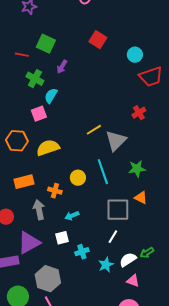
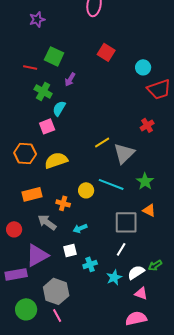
green star: (137, 169) -> (145, 181), turned -30
cyan line: (103, 172) -> (111, 184), turned -50
gray arrow: (39, 210) -> (47, 222), turned -42

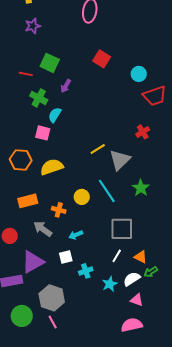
pink square: (47, 126) -> (43, 133), turned 35
cyan line: (111, 184) -> (107, 191), turned 35
orange triangle: (149, 210) -> (141, 257), moved

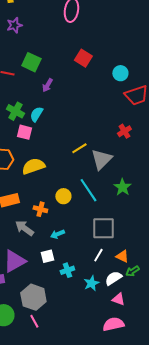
green cross: (39, 98) -> (15, 111), moved

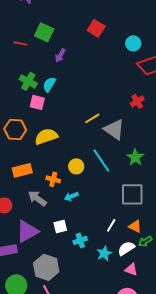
gray triangle: (101, 159) -> (114, 129), turned -40
gray square: (103, 228) -> (132, 194), moved
cyan arrow: (57, 234) -> (71, 196), moved

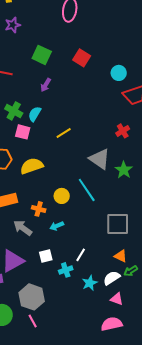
green square: (44, 32) -> (42, 55), moved
yellow line: (92, 118) -> (64, 133), moved
green star: (135, 157) -> (124, 170), moved
white line: (111, 225) -> (81, 255), moved

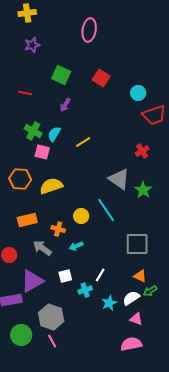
yellow line: (64, 133) -> (83, 142), moved

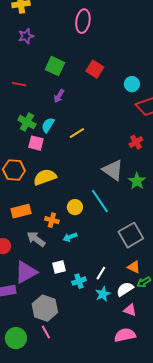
gray square: (137, 244) -> (131, 235), turned -30
white line: (100, 275) -> (101, 273), moved
green circle: (21, 335) -> (16, 338), moved

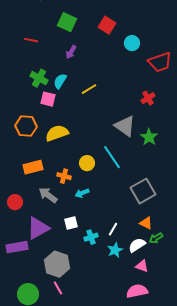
cyan circle: (132, 84) -> (132, 43), moved

